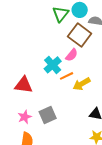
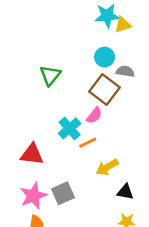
green triangle: (61, 14) -> (50, 75), moved
yellow arrow: (82, 84) -> (107, 167), moved
pink star: (25, 117) -> (33, 196), size x1.5

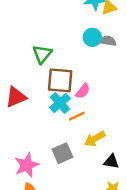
gray semicircle: (125, 71) -> (108, 41), moved
brown square: (105, 89) -> (60, 80), moved, turned -32
red triangle: (32, 154) -> (16, 97), moved, turned -30
gray square: (63, 193) -> (62, 153), moved

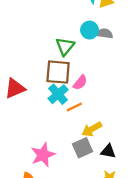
green triangle: (42, 54) -> (65, 46), moved
gray square: (62, 153) -> (83, 148), moved
pink star: (27, 165) -> (43, 155), moved

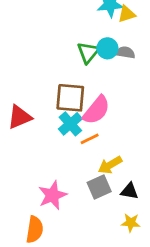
green triangle: (65, 46) -> (88, 52), moved
pink semicircle: (80, 83) -> (96, 110), size x1.6

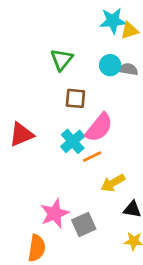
green triangle: (88, 52) -> (62, 60), moved
brown square: (70, 98) -> (75, 98), moved, size x0.7
gray square: (99, 187) -> (84, 225), moved

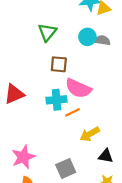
pink semicircle: (99, 128) -> (78, 88), turned 75
cyan cross: (73, 141) -> (57, 100), turned 36
pink star: (55, 213) -> (23, 157), moved

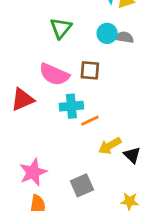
brown square: (59, 64) -> (90, 70), moved
pink semicircle: (78, 88) -> (54, 74), moved
black triangle: (106, 156) -> (132, 155), moved, turned 35

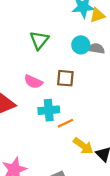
pink semicircle: (54, 74) -> (33, 82), size x0.7
yellow arrow: (110, 146) -> (83, 146), turned -114

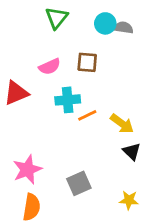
pink semicircle: (33, 82) -> (50, 67), turned -48
yellow arrow: (83, 146) -> (122, 124), moved

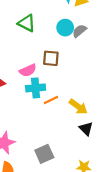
green triangle: (57, 18) -> (27, 23), turned -42
gray semicircle: (123, 28) -> (79, 31), turned -48
pink semicircle: (50, 67) -> (28, 70), moved

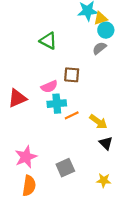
cyan circle: (65, 28) -> (106, 30), moved

